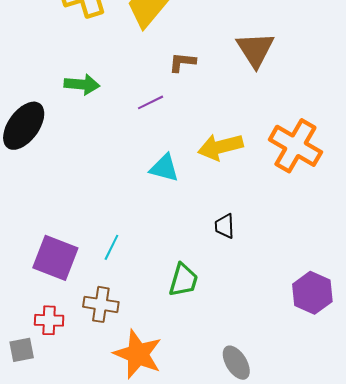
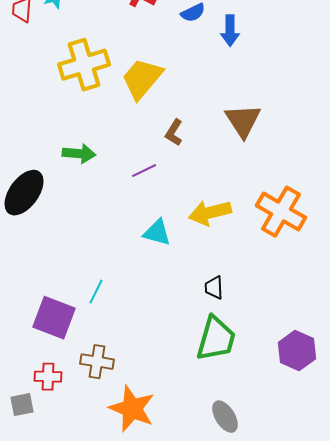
brown L-shape: (182, 62) -> (174, 133), turned -64
cyan line: (111, 247) -> (96, 292), moved
green trapezoid: (183, 280) -> (216, 339), moved, size x1.4

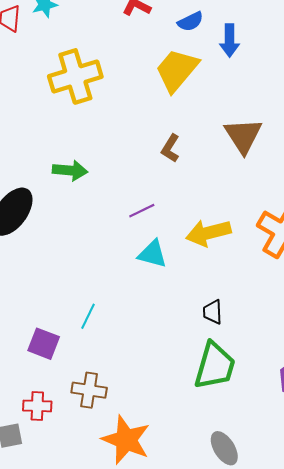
yellow trapezoid: (142, 79) -> (177, 70), moved
purple line: (144, 171) -> (142, 211), moved
purple square: (54, 318) -> (44, 344), size x0.7

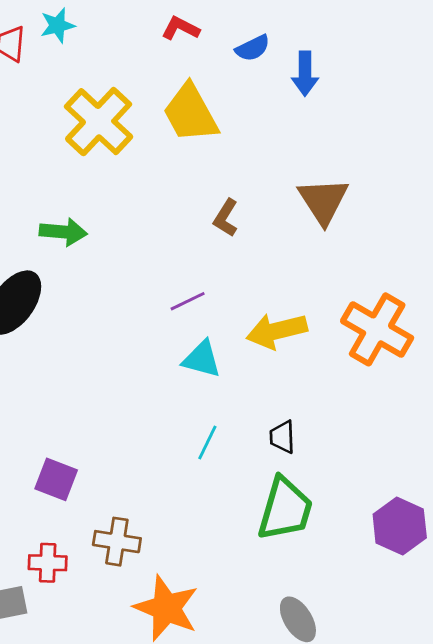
yellow trapezoid: (177, 70) -> (190, 113), moved, turned -69
yellow cross: (75, 76) -> (99, 122), turned -30
green arrow: (70, 170) -> (63, 232), moved
cyan line: (88, 316) -> (207, 443), moved

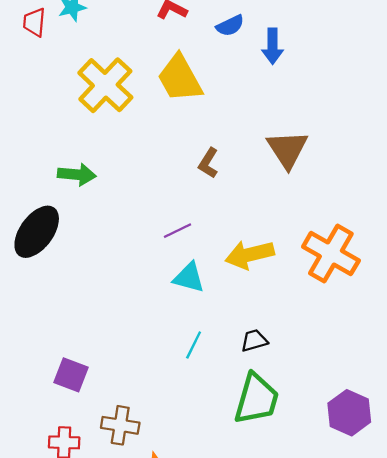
black trapezoid: (282, 437) -> (254, 341), turned 76

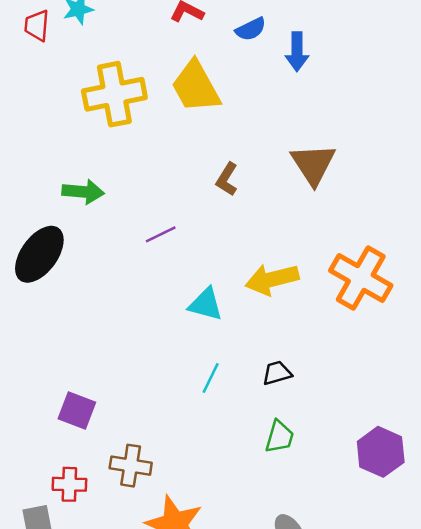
yellow cross: (105, 85) -> (114, 94), turned 36
purple line: (177, 231) -> (161, 234), moved
green trapezoid: (257, 399) -> (279, 437), size x0.6

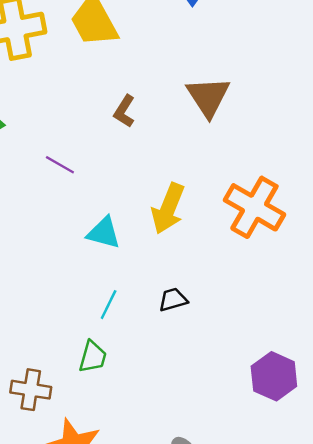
purple line: (161, 234) -> (60, 165), turned 56
yellow arrow: (272, 279) -> (168, 209), turned -54
green trapezoid: (279, 437) -> (93, 357), moved

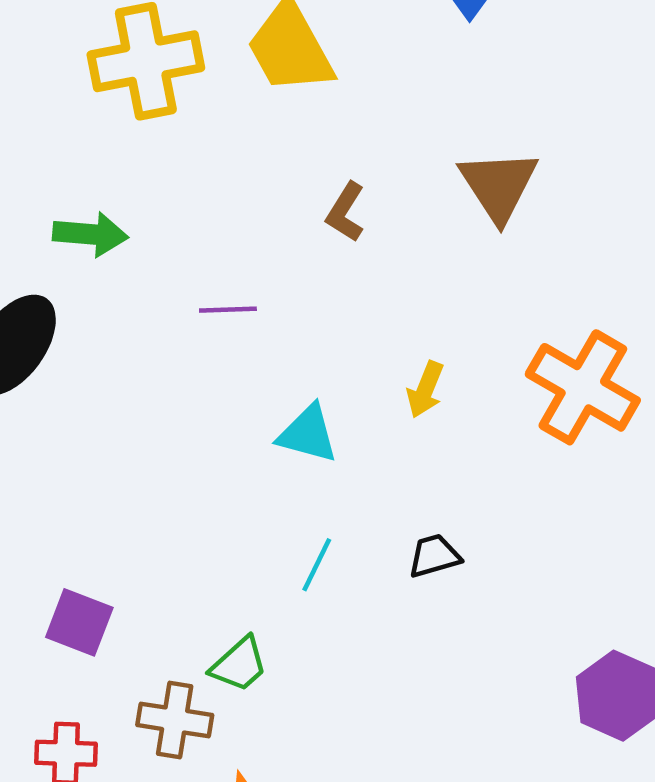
purple line: (60, 165) -> (228, 310), turned -32
yellow arrow: (168, 209) -> (425, 389), size x0.6
green trapezoid: (93, 357) -> (239, 665), moved, turned 32

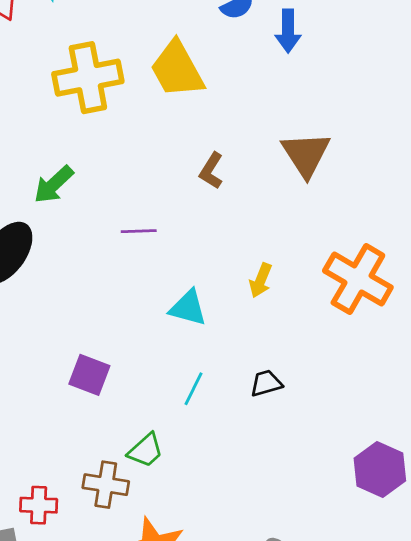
green arrow: (90, 234) -> (54, 184), turned 132
purple square: (79, 622) -> (89, 375), moved

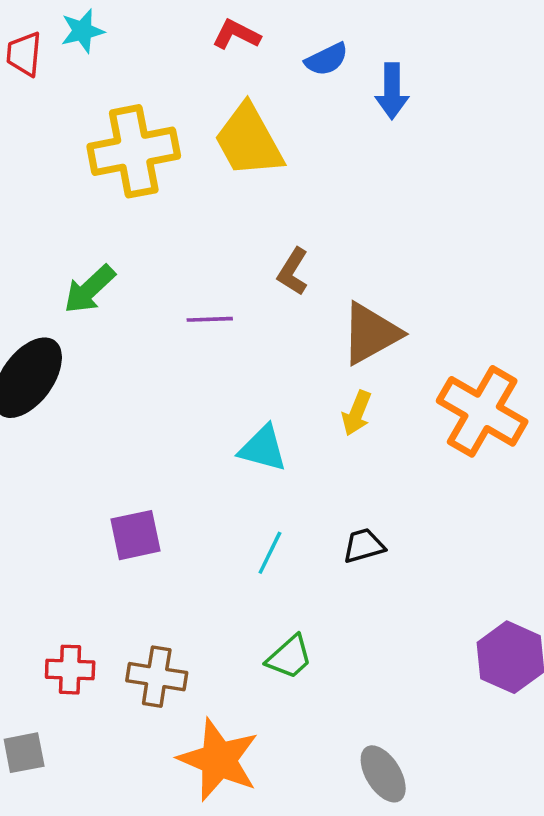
brown triangle: (306, 154) -> (371, 333), moved, turned 34
purple line: (139, 231) -> (210, 319), moved
purple square: (89, 375) -> (135, 535), turned -33
green trapezoid: (146, 450) -> (289, 657), moved
red cross: (39, 505) -> (70, 670), moved

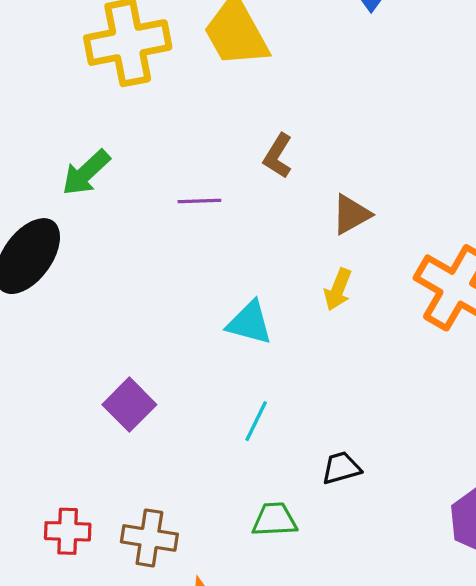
brown triangle: (371, 333) -> (351, 214), size x0.7
purple square: (135, 535) -> (129, 405), turned -33
black trapezoid: (364, 546) -> (341, 468), moved
green trapezoid: (289, 657) -> (274, 520), turned -141

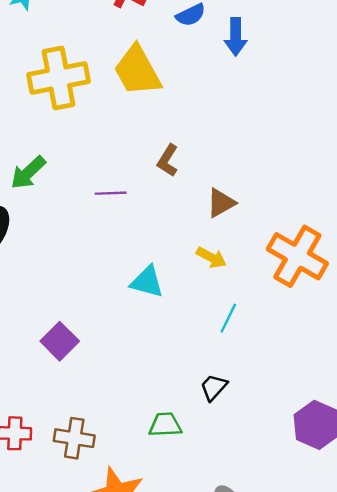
yellow arrow: (338, 289) -> (211, 257), turned -84
cyan line: (256, 421) -> (228, 318), moved
black trapezoid: (341, 468) -> (214, 387), turned -32

